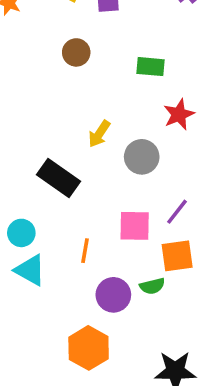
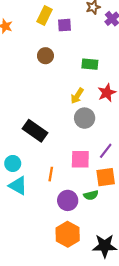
yellow arrow: (99, 134) -> (77, 96), moved
orange hexagon: (89, 348) -> (68, 234), moved

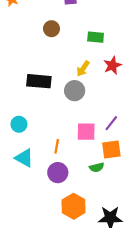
gray circle: (85, 118) -> (75, 91), moved
black rectangle: (35, 131) -> (39, 81), moved, turned -30
cyan circle: (13, 163) -> (19, 124), moved
purple circle: (68, 200) -> (58, 173), moved

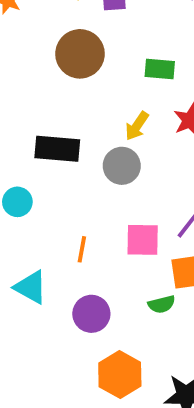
brown circle: (51, 29) -> (80, 54), size x1.6
cyan circle: (19, 124) -> (17, 202), moved
orange line: (57, 146) -> (82, 249), moved

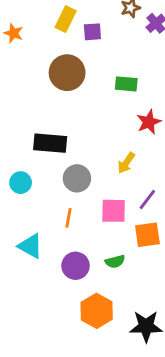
yellow arrow: (137, 126) -> (126, 163), moved
gray circle: (122, 166) -> (77, 178), moved
green semicircle: (162, 304) -> (115, 262), moved

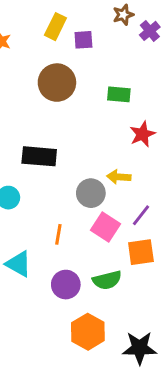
yellow arrow: (126, 163) -> (119, 177), turned 60
gray circle: (77, 178) -> (91, 193), moved
pink square: (114, 211) -> (106, 227), turned 32
green semicircle: (115, 262) -> (107, 280), size x1.4

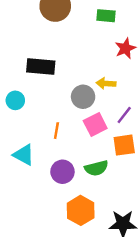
pink square: (106, 227) -> (95, 125), turned 30

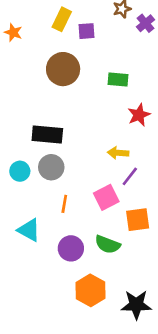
gray circle: (83, 97) -> (51, 167), moved
purple line: (124, 115) -> (130, 176), moved
green semicircle: (96, 168) -> (108, 244), turned 35

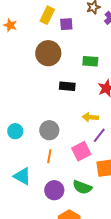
black rectangle: (47, 135) -> (67, 86), moved, size x0.7
gray circle: (51, 167) -> (49, 130), moved

